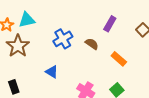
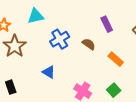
cyan triangle: (27, 20) -> (36, 16), moved
purple rectangle: (110, 24) -> (107, 24), turned -56

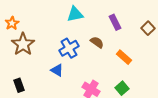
cyan triangle: (36, 16) -> (75, 14), moved
blue cross: (60, 39) -> (69, 48), moved

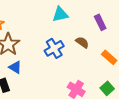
blue triangle: (57, 70) -> (15, 67), moved

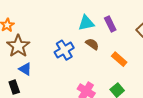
cyan triangle: (60, 14) -> (86, 23), moved

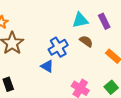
blue triangle: (25, 69) -> (47, 66), moved

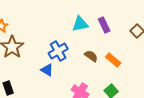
brown semicircle: (86, 41) -> (91, 56), moved

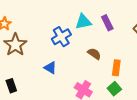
blue cross: (58, 51) -> (61, 37), moved
orange rectangle: (113, 60) -> (116, 68), moved, turned 56

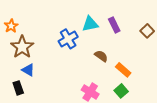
blue triangle: (50, 68) -> (28, 70), moved
orange rectangle: (116, 68) -> (123, 70), turned -56

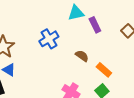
cyan triangle: (90, 24) -> (76, 13), moved

